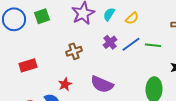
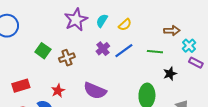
green square: (42, 16) -> (43, 51), moved, turned -35
green line: (153, 45) -> (155, 52), moved
red rectangle: (28, 65) -> (21, 86), moved

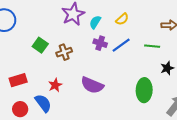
cyan semicircle: (102, 21) -> (95, 22), moved
purple cross: (103, 49) -> (100, 43), turned -32

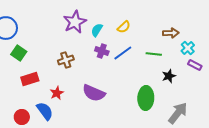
green square: (40, 45) -> (19, 53), moved
red rectangle: (18, 80) -> (30, 79), moved

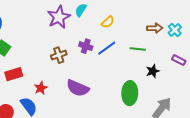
cyan semicircle: (97, 30) -> (81, 10), moved
cyan cross: (188, 48) -> (175, 30), moved
brown cross: (66, 60) -> (59, 55), moved

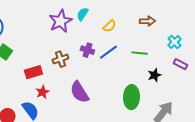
brown arrow: (155, 28) -> (147, 21), moved
cyan cross: (175, 30) -> (174, 42), moved
red rectangle: (14, 74) -> (33, 72), moved
purple semicircle: (78, 88) -> (79, 92), turned 35

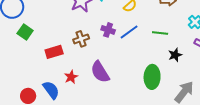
red star: (42, 92) -> (71, 77), moved

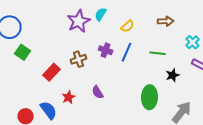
blue line: (129, 32) -> (127, 52), turned -30
red rectangle: (54, 52) -> (52, 72), turned -30
purple semicircle: (100, 72) -> (98, 92), size x0.6

